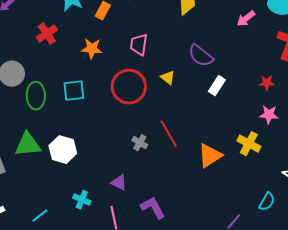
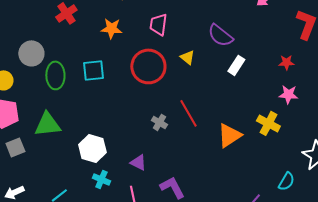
white hexagon: (63, 150) -> (92, 148), moved

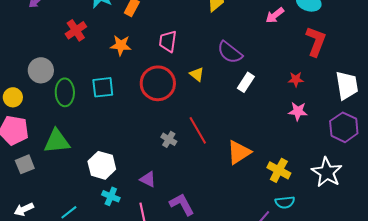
yellow cross: (268, 123) -> (279, 170), moved
cyan semicircle: (286, 181) -> (285, 202), moved, turned 54

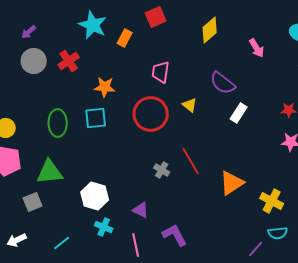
pink arrow: (275, 15) -> (257, 48), moved, turned -84
orange star: (121, 45) -> (105, 87), moved
gray circle: (41, 70) -> (34, 61), moved
gray square: (25, 164) -> (33, 202), moved

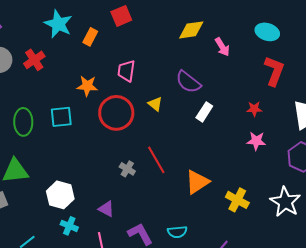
yellow diamond: (210, 30) -> (191, 30), moved, turned 32
orange star: (105, 87) -> (87, 86), moved
cyan semicircle: (278, 233) -> (177, 232), moved

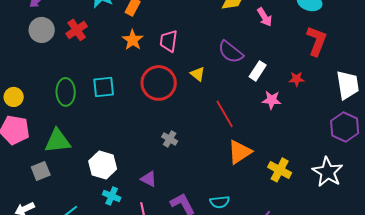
orange star: (87, 86) -> (133, 40), moved, turned 30
white rectangle: (204, 112) -> (258, 71), moved
pink star: (256, 141) -> (272, 100), moved
red line: (156, 160) -> (225, 114), moved

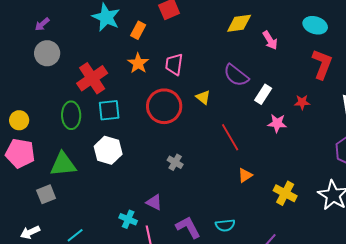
red cross: (77, 30) -> (92, 78), moved, size x1.4
orange triangle: (240, 152) -> (245, 175), size x0.6
white hexagon: (103, 165) -> (108, 150), moved
cyan cross: (112, 196) -> (128, 219), moved

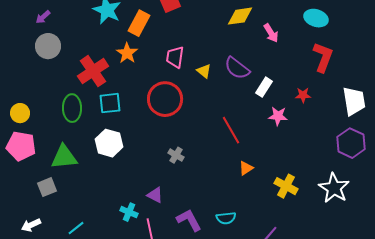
orange rectangle: (138, 30) -> (139, 23), size x1.4
orange star: (138, 63) -> (127, 53), moved
yellow triangle: (203, 97) -> (204, 71), moved

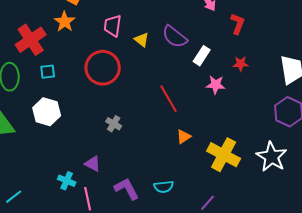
red L-shape: (323, 57) -> (238, 24), moved, size x0.7
cyan square: (110, 103) -> (48, 72), size x0.7
yellow cross: (286, 186) -> (224, 155), size x1.4

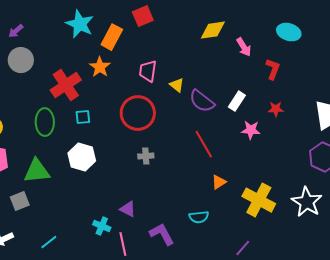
purple semicircle: (175, 37) -> (202, 101), moved
gray cross: (114, 124) -> (146, 156), moved, turned -35
cyan semicircle: (164, 187) -> (199, 217), moved

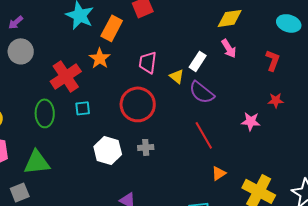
yellow diamond: (213, 30) -> (230, 18), moved
pink arrow: (244, 47) -> (229, 48), moved
white rectangle: (237, 101) -> (198, 61), moved
white hexagon: (82, 157) -> (108, 150), moved

